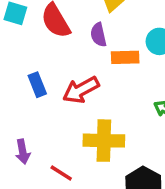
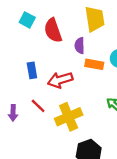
yellow cross: (104, 141) -> (69, 117), turned -36
red line: (61, 173) -> (38, 106), moved

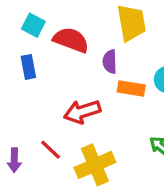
red semicircle: (53, 30) -> (71, 40), turned 130
blue rectangle: (32, 70) -> (28, 67), moved

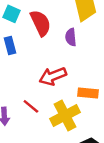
red semicircle: (71, 40) -> (41, 23), turned 48
orange rectangle: (131, 89) -> (88, 93), moved

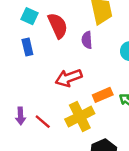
orange rectangle: (88, 93) -> (103, 95), turned -30
red line: (31, 106) -> (43, 122), moved

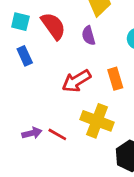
orange rectangle: (103, 95) -> (115, 79), moved, turned -72
purple arrow: (21, 116) -> (32, 133), turned -91
yellow cross: (80, 116) -> (97, 121), turned -32

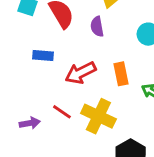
blue rectangle: (25, 56) -> (43, 56), moved, turned -66
red line: (57, 134) -> (62, 112), moved

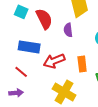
blue rectangle: (43, 56) -> (29, 47), size x1.5
red line: (62, 112) -> (21, 72), moved

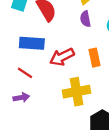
purple semicircle: (68, 30) -> (85, 19), moved
yellow cross: (64, 92) -> (77, 92), turned -35

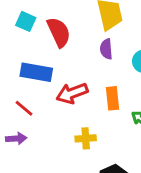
yellow cross: (77, 92) -> (86, 138), size x0.6

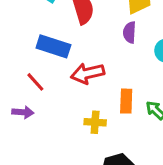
orange rectangle: (113, 98) -> (126, 101), moved

